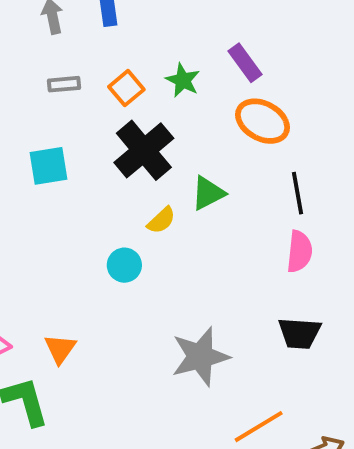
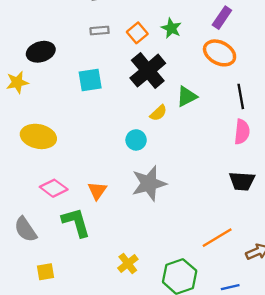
purple rectangle: (245, 63) -> (222, 18), moved, turned 70
gray star: (200, 357) -> (149, 184), moved

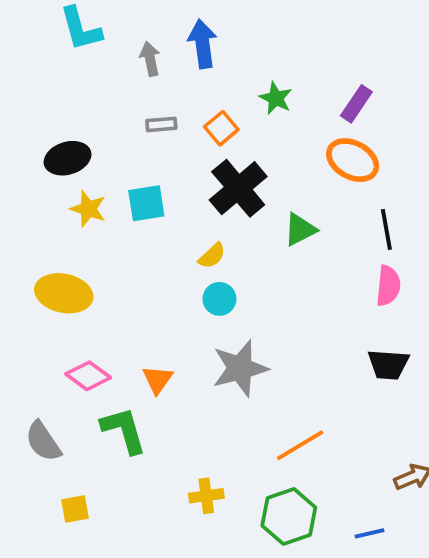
green star: (171, 28) -> (276, 98), moved
yellow star: (17, 82) -> (88, 209), moved, turned 30
yellow semicircle: (158, 113) -> (212, 256), moved
orange line: (217, 238) -> (300, 445), moved
yellow cross: (128, 264) -> (206, 496), turned 30

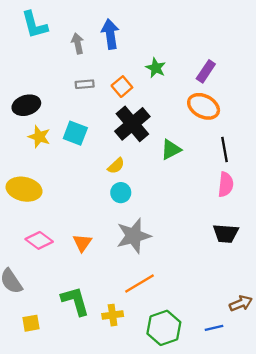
cyan square: (146, 203) -> (75, 133), turned 30
green L-shape: (124, 430) -> (75, 301), moved
orange line: (300, 445) -> (139, 284), moved
blue line: (369, 533) -> (214, 328), moved

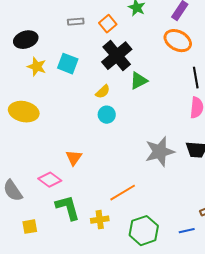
green triangle: (171, 150) -> (139, 81), moved
gray star: (134, 236) -> (160, 152), moved
pink diamond: (39, 240) -> (50, 180), moved

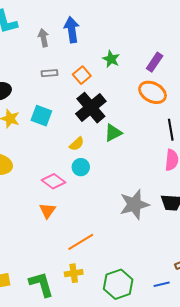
pink diamond: (50, 180) -> (54, 181), moved
orange line: (123, 193) -> (81, 242), moved
green L-shape: (68, 208) -> (41, 284), moved

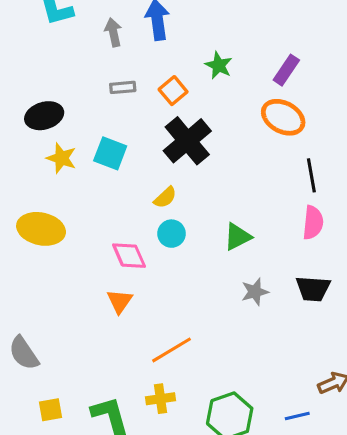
green triangle: (113, 133) -> (238, 237), moved
pink diamond: (54, 181) -> (129, 256), turned 30
gray star: (134, 204) -> (255, 292), size x0.6

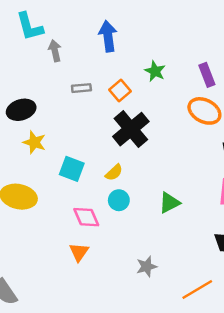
gray arrow: (113, 32) -> (55, 51), moved
purple rectangle: (286, 70) -> (207, 75), turned -55
cyan square: (110, 153) -> (72, 169), moved
gray star: (255, 292) -> (147, 267), moved
orange line: (172, 350) -> (197, 289), moved

